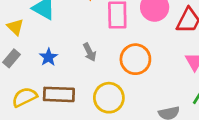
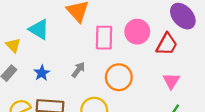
gray arrow: (90, 52) -> (78, 70), turned -119

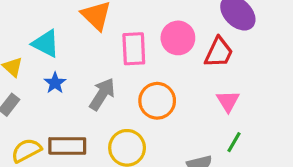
gray arrow: (78, 70) -> (102, 94), size x1.5
blue star: (42, 73) -> (55, 83), moved

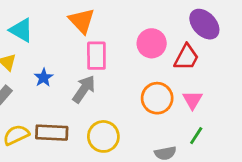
cyan triangle: (46, 44) -> (21, 30), moved
pink rectangle: (134, 49) -> (96, 56), moved
orange circle: (157, 101) -> (157, 98), moved

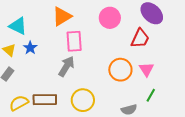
orange triangle: (82, 21) -> (62, 16), turned 45
pink circle: (152, 43) -> (110, 18), moved
blue star: (44, 78) -> (30, 48), moved

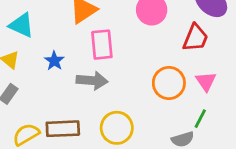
blue star: (30, 48) -> (54, 61), moved
gray arrow: (66, 66) -> (92, 81), turned 65
green line: (151, 95) -> (200, 119), moved

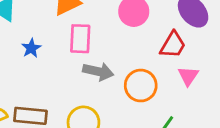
gray arrow: (92, 81) -> (98, 72), moved
pink triangle: (206, 81) -> (188, 76), moved

